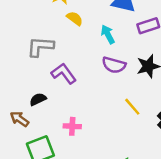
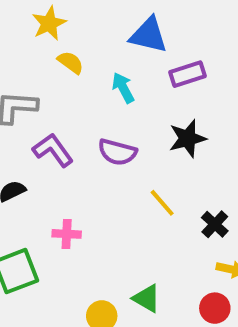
purple semicircle: (114, 65) -> (117, 152), moved

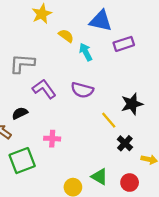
yellow semicircle: (71, 62) -> (66, 36), moved
black star: (188, 138) -> (132, 104), moved
black cross: (215, 224) -> (125, 143), moved
red circle: (215, 308) -> (130, 183), moved

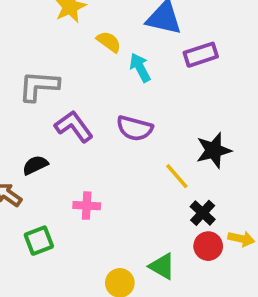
green square: (22, 161) -> (39, 241), size x0.7
red circle: (130, 183) -> (208, 246), moved

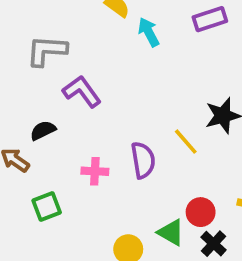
purple semicircle: (135, 128) -> (143, 160), moved, turned -114
black cross: (203, 213) -> (214, 244), moved
red circle: (208, 246) -> (201, 212), moved

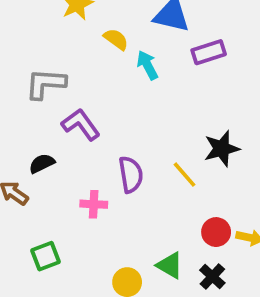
purple semicircle: (143, 160) -> (131, 175), moved
green square: (47, 207) -> (46, 256), moved
red circle: (201, 212) -> (216, 232), moved

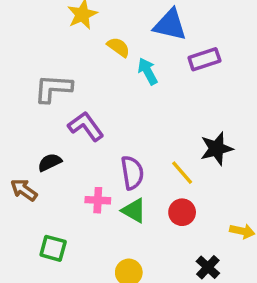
red circle: (216, 232) -> (182, 212), moved
green square: (46, 256) -> (53, 248), turned 36
green triangle: (170, 265) -> (134, 211), moved

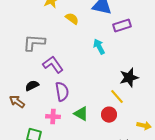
cyan arrow: (148, 71) -> (99, 47), moved
purple semicircle: (132, 173) -> (62, 92), moved
yellow line: (182, 173) -> (117, 97), moved
pink cross: (98, 200) -> (53, 117), moved

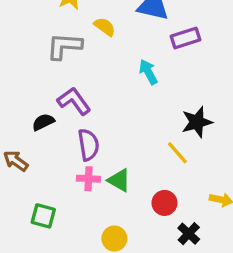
gray L-shape: (34, 43) -> (64, 46), moved
black semicircle: (32, 86) -> (43, 122), moved
red circle: (109, 115) -> (164, 203), moved
pink cross: (53, 117) -> (88, 179), moved

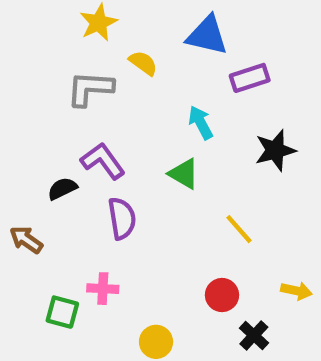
black star: (197, 122) -> (275, 150), moved
pink cross: (88, 179) -> (103, 289), moved
green triangle: (119, 180) -> (184, 174), moved

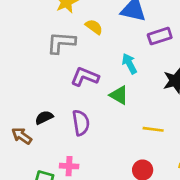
purple L-shape: (103, 161) -> (85, 77), moved, turned -32
black semicircle: (62, 189) -> (44, 117), moved
yellow line: (239, 229) -> (153, 129), turned -42

